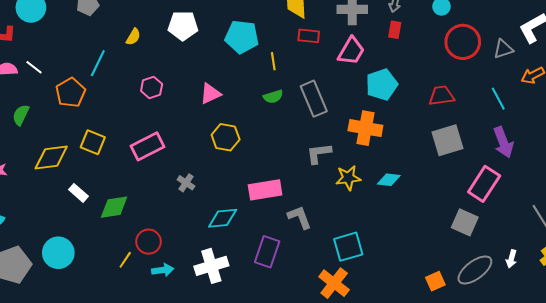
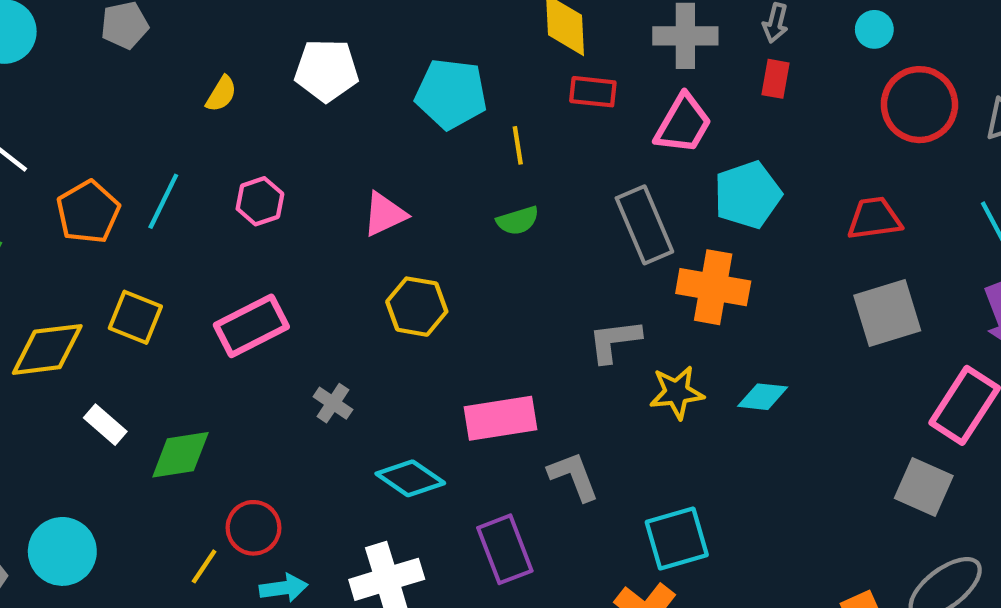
cyan line: (98, 63) -> (163, 201), moved
gray rectangle: (314, 99) -> (644, 225), moved
cyan diamond: (223, 218) -> (410, 478), turned 40
purple rectangle: (267, 252) -> (505, 549), turned -40

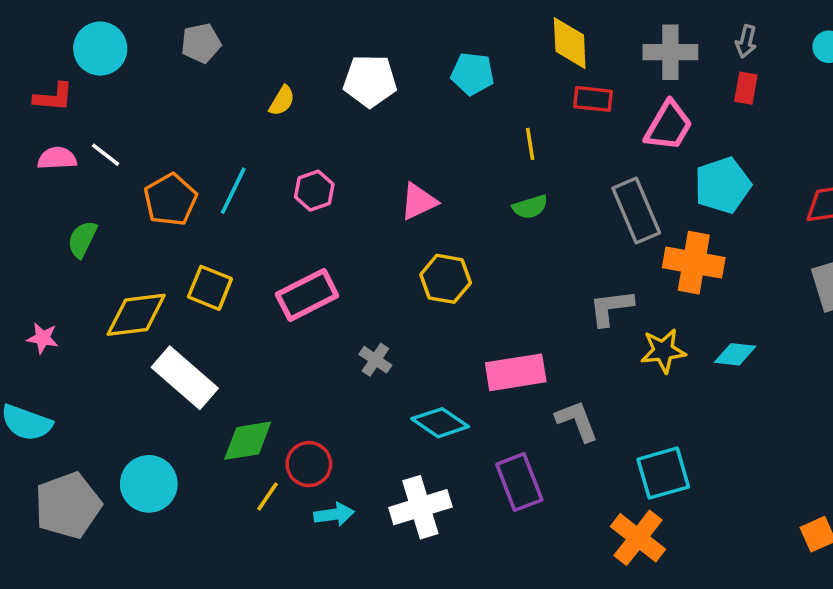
cyan pentagon: (451, 94) -> (473, 74), moved, size x0.7
white rectangle: (105, 425) -> (185, 378), size x1.8
green diamond: (180, 455) -> (248, 441), moved

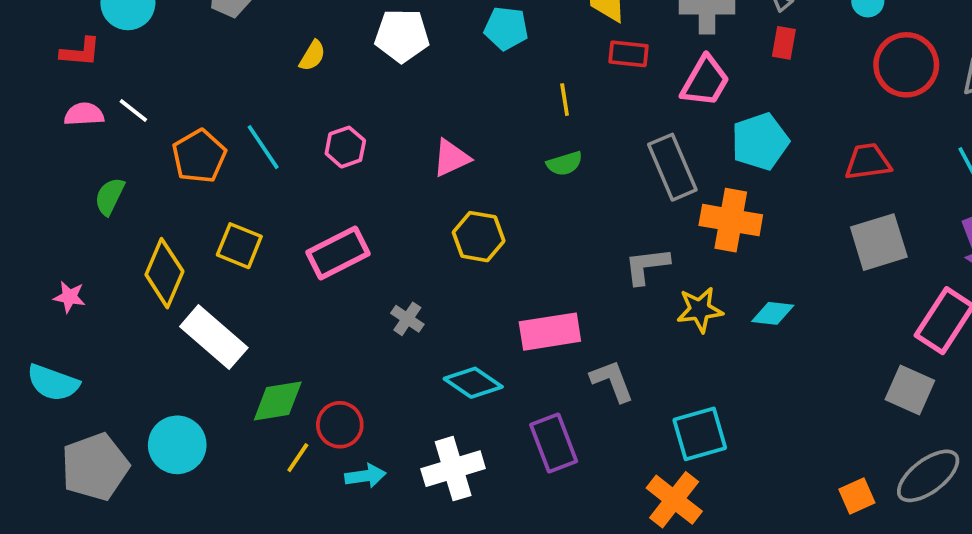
cyan line: (233, 191) -> (263, 147), turned -60
yellow diamond: (136, 315) -> (164, 273), turned -60

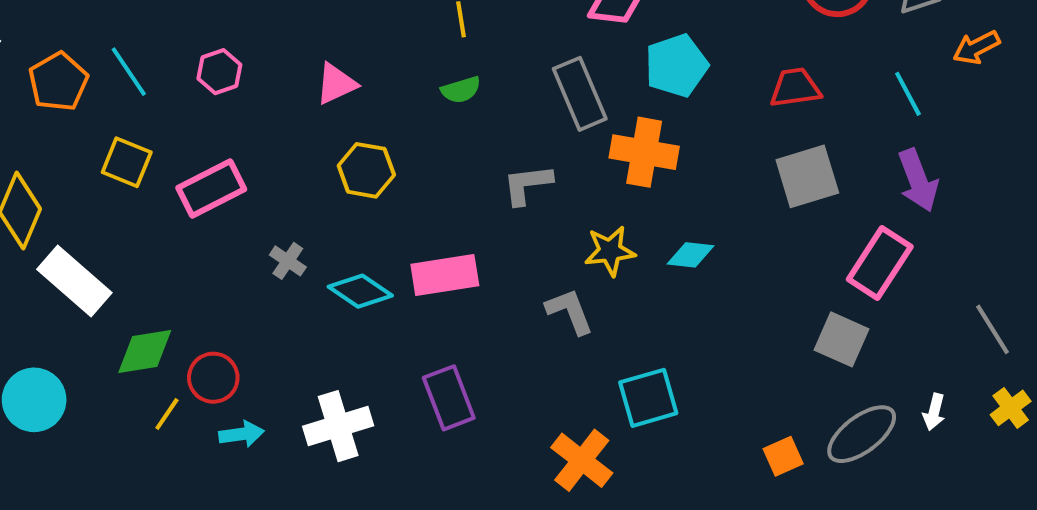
yellow square: (239, 246) -> (127, 162), moved
gray L-shape: (647, 266) -> (527, 184), moved
gray L-shape: (612, 381) -> (570, 311), moved
cyan diamond: (473, 383) -> (360, 291), moved
cyan square: (700, 434) -> (648, 398), moved

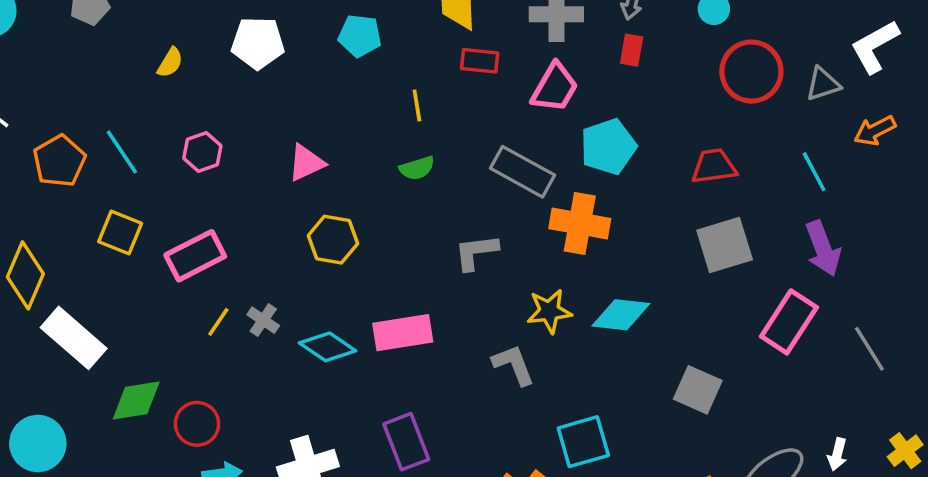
gray rectangle: (580, 94) -> (522, 172), turned -38
cyan diamond: (690, 255) -> (621, 315), size x1.4
gray line: (992, 329) -> (869, 349), moved
gray square: (841, 339) -> (698, 390), moved
yellow line: (167, 414) -> (218, 322), moved

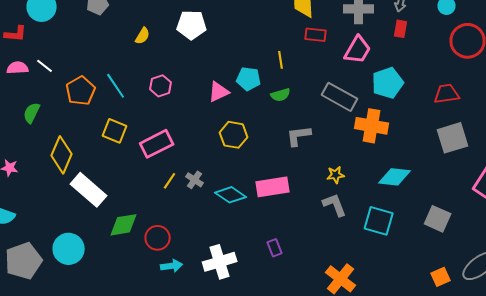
cyan pentagon: (360, 36) -> (249, 79), moved
gray L-shape: (476, 252) -> (299, 136), moved
yellow star: (549, 311) -> (336, 175), moved, size x0.7
purple rectangle: (406, 442) -> (275, 248), size x0.6
cyan square: (583, 442) -> (379, 221), moved, turned 32

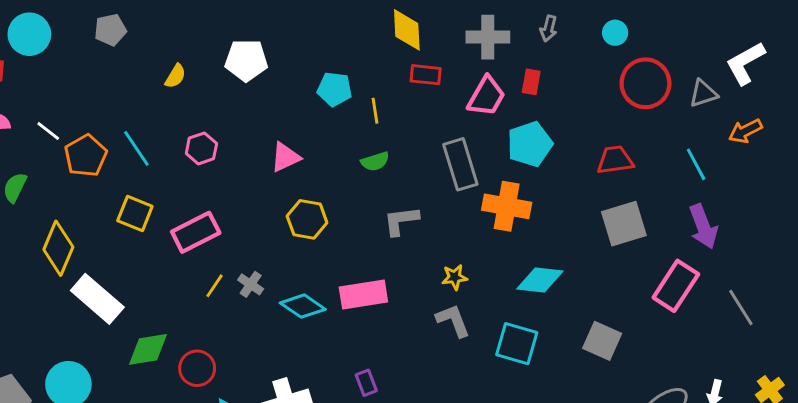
red rectangle: (401, 29) -> (531, 82), moved
white line: (45, 66) -> (48, 131), moved
cyan pentagon: (249, 79) -> (335, 89), moved
gray rectangle: (340, 97) -> (460, 164), turned 44

